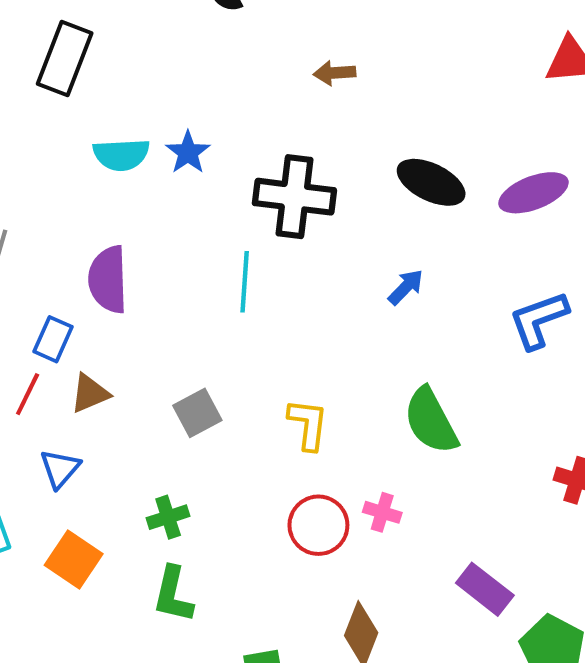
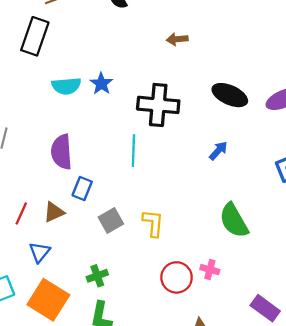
blue rectangle: (53, 339) -> (82, 189), moved
yellow L-shape: (308, 424) -> (153, 223), moved
orange square: (74, 559) -> (48, 300), size x1.4

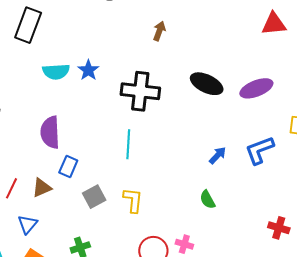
brown arrow: (177, 39) -> (159, 31), turned 114
cyan line: (133, 151) -> (128, 144), moved
blue arrow: (218, 151) -> (218, 155), moved
green semicircle: (234, 221) -> (207, 200), size x0.6

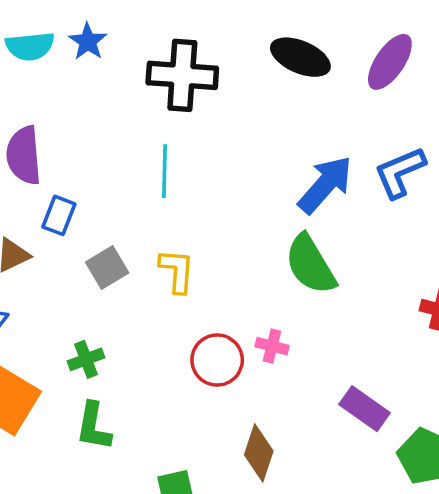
purple ellipse: (256, 88) -> (390, 62), turned -32
blue arrow: (218, 155) -> (325, 185), size x1.8
green semicircle: (207, 200) -> (310, 264), size x1.8

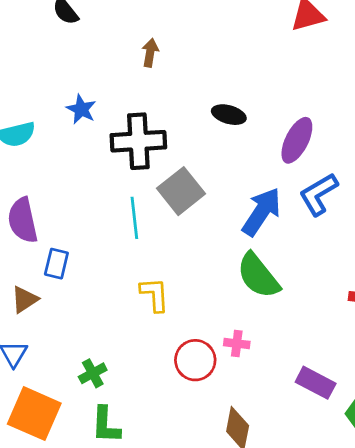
blue star: (88, 41) -> (81, 109), moved
black ellipse: (300, 57) -> (229, 115), size x0.7
purple ellipse: (390, 62) -> (297, 140), moved
gray square: (107, 267) -> (181, 191), moved, size x1.4

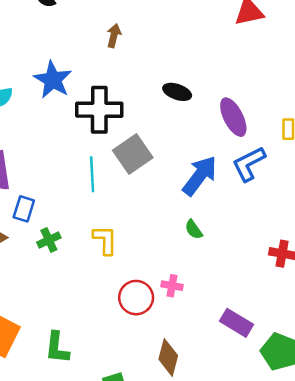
blue star: (81, 109) -> (53, 80), size x1.5
purple ellipse: (297, 140) -> (233, 117), turned -57
green semicircle: (258, 276) -> (194, 229), size x0.5
green cross: (93, 373) -> (49, 240), moved

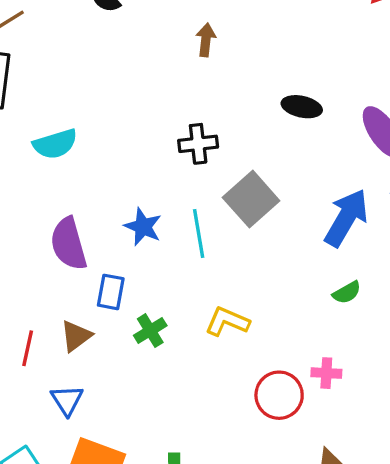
blue star: (53, 80) -> (143, 227), moved, size x0.7
black cross: (99, 110) -> (198, 144), size x0.6
green semicircle: (194, 229) -> (347, 293), turned -78
yellow L-shape: (105, 240) -> (227, 322), turned -60

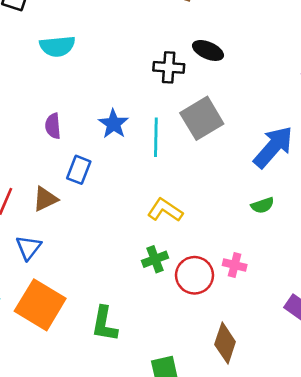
black ellipse: (302, 107) -> (208, 50), moved
purple semicircle: (69, 244) -> (53, 126), size x0.6
green cross: (150, 331) -> (155, 259), moved

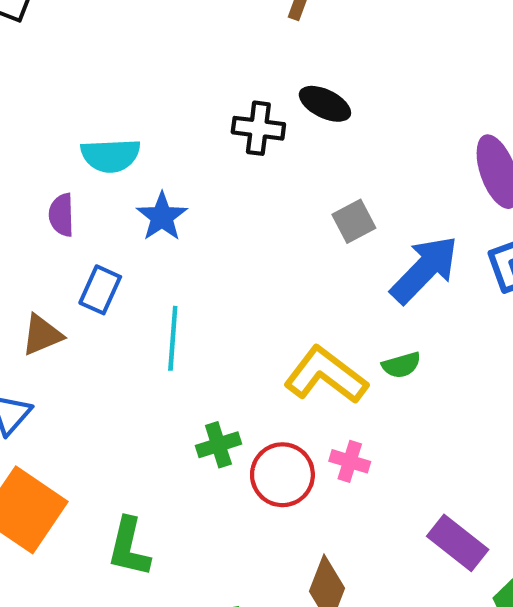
cyan semicircle: (57, 46) -> (111, 155), moved
gray square: (202, 118) -> (354, 221), moved, size x0.6
cyan line: (156, 137) -> (173, 338), moved
yellow L-shape: (165, 210) -> (326, 375), moved, size x1.4

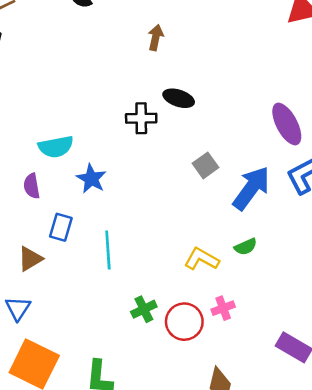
yellow L-shape: (326, 375) -> (202, 259), size x0.7
pink cross: (350, 461) -> (223, 308), turned -30

